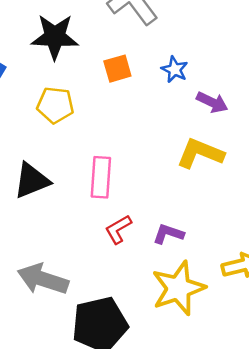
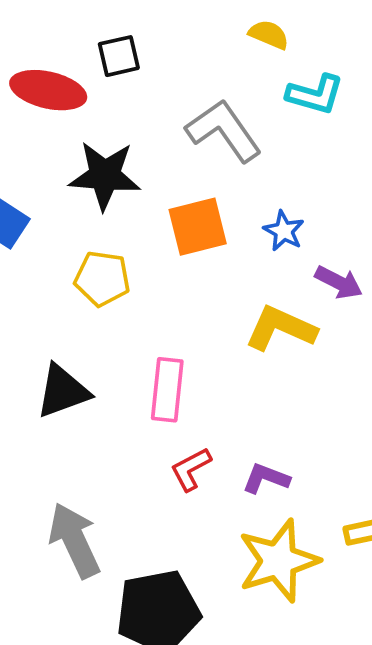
orange square: (117, 69) -> (198, 227), size x1.4
yellow L-shape: (200, 153) -> (281, 328), moved
gray arrow: (43, 279) -> (75, 540), turned 45

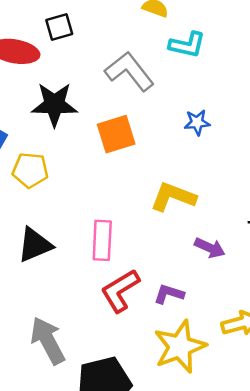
blue star: (284, 231) -> (197, 122), moved, turned -30
yellow pentagon: (102, 279) -> (30, 170), moved
purple arrow: (339, 282) -> (210, 248), moved
red L-shape: (191, 469) -> (120, 291), size x1.5

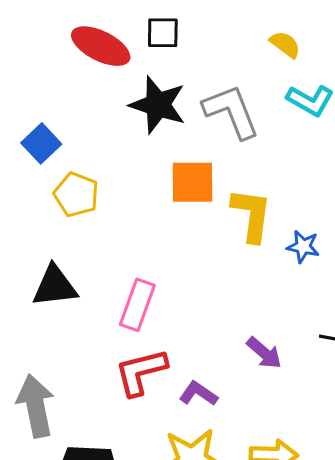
black star: (54, 104) -> (158, 105), moved
blue star: (197, 122) -> (303, 247), moved
yellow L-shape: (173, 197) -> (252, 215), moved, turned 60

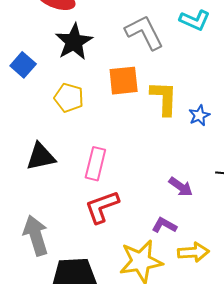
black star: (158, 105) -> (74, 42), moved, turned 30
yellow pentagon: (76, 195) -> (69, 98), moved
blue star: (303, 247) -> (199, 115), turned -30
purple L-shape: (198, 394) -> (164, 225), moved

